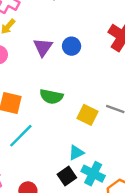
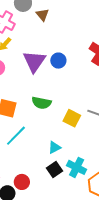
purple triangle: (43, 47) -> (34, 61), size x1.4
cyan triangle: (76, 153) -> (54, 147), moved

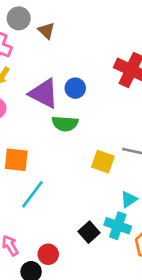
purple triangle: (34, 61) -> (44, 93), turned -30
green semicircle: (41, 103) -> (65, 124), moved
cyan triangle: (54, 147) -> (129, 199), moved

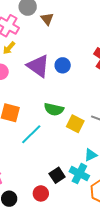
green semicircle: (65, 124) -> (54, 109), moved
cyan line: (32, 194) -> (31, 134), moved
red circle: (48, 254) -> (41, 193), moved

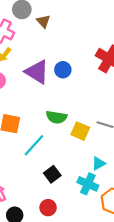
black square: (57, 175) -> (52, 174), moved

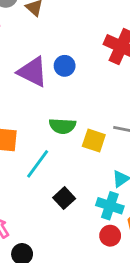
red circle: (48, 208) -> (110, 236), moved

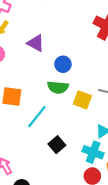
blue circle: (65, 66) -> (63, 64), moved
purple triangle: (32, 72) -> (36, 43), size x0.7

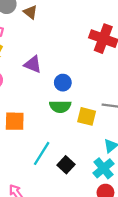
cyan line: (37, 117) -> (42, 153), moved
cyan cross: (93, 152) -> (103, 168), turned 36

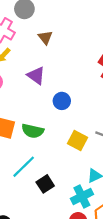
brown triangle: (30, 12) -> (45, 37), moved
green semicircle: (60, 107) -> (33, 131), moved

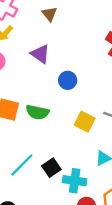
cyan line: (24, 167) -> (22, 165), moved
cyan cross: (82, 196) -> (75, 181), moved, turned 35

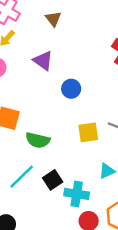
green semicircle: (37, 112) -> (38, 140), moved
yellow square: (85, 122) -> (88, 132), turned -36

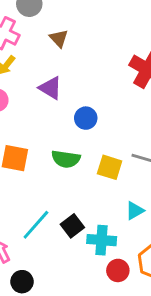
yellow square: (88, 132) -> (110, 167), turned 30
green semicircle: (38, 140) -> (66, 159), moved

